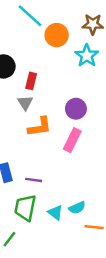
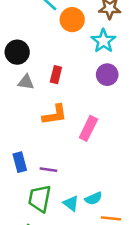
red rectangle: (31, 81) -> (56, 75), moved
gray triangle: (25, 103) -> (26, 82), moved, turned -49
purple circle: (76, 109) -> (107, 75), moved

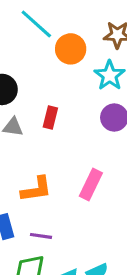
orange L-shape: (55, 115) -> (36, 189), moved

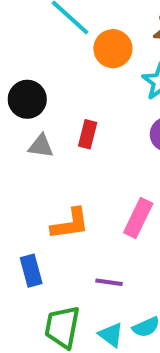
purple line: (41, 236) -> (109, 282), moved

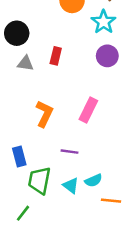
orange L-shape: (70, 224) -> (44, 114), turned -56
blue rectangle: (31, 271) -> (19, 157), moved

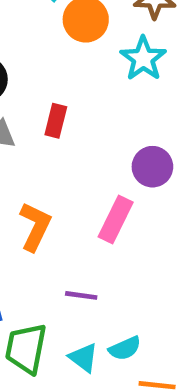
purple circle: (107, 56) -> (152, 167), moved

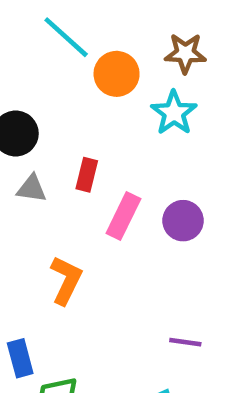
pink rectangle: (116, 220) -> (123, 216), moved
purple line: (81, 295) -> (185, 342), moved

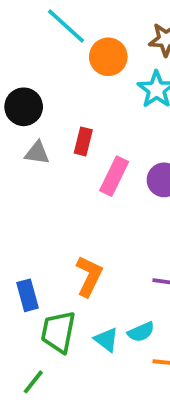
orange L-shape: (66, 280) -> (89, 276), moved

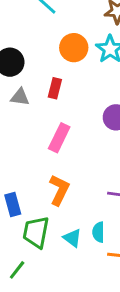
orange circle: (108, 57) -> (74, 48), moved
pink rectangle: (114, 176) -> (59, 138), moved
cyan semicircle: (141, 332) -> (98, 232), turned 114

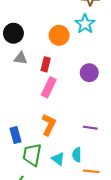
orange circle: (74, 48) -> (59, 35), moved
red rectangle: (55, 88) -> (46, 64), moved

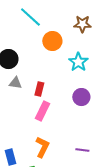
cyan star: (85, 24) -> (78, 62), moved
orange circle: (59, 35) -> (52, 41), moved

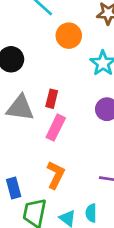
gray triangle: (15, 83) -> (20, 108), moved, size x1.6

